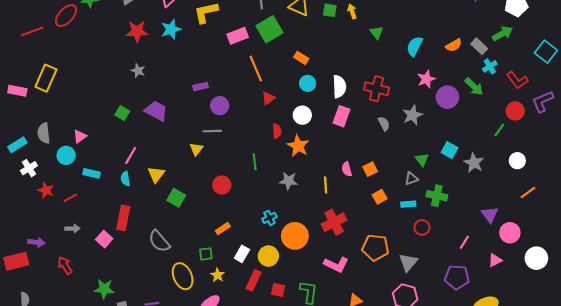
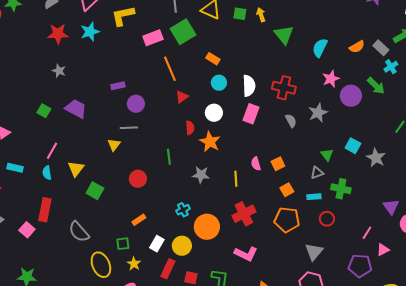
green triangle: (376, 33) -> (284, 35), size x1.5
orange pentagon: (375, 248) -> (287, 220), moved
pink triangle: (495, 260) -> (383, 250), moved

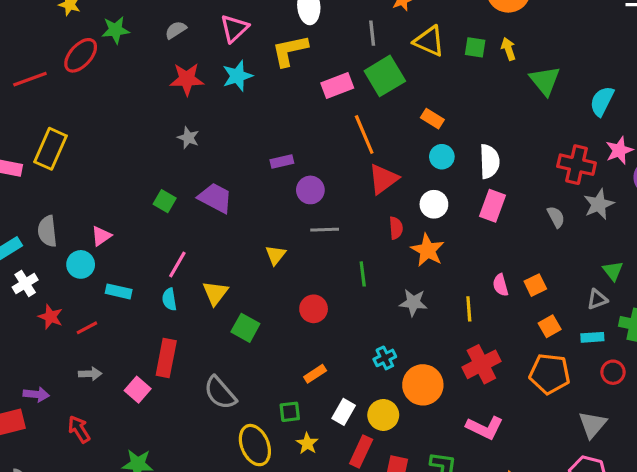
red cross: (284, 88) -> (577, 165), moved
red triangle: (182, 97) -> (383, 179), size x1.5
gray line: (129, 128) -> (325, 230), moved

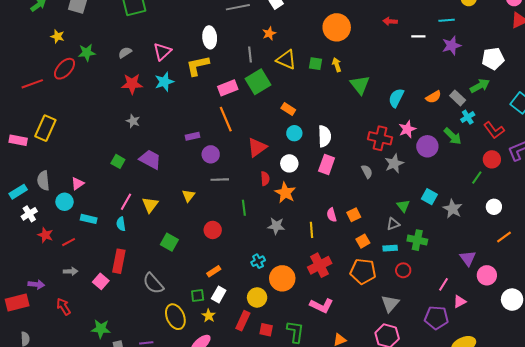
orange line: (364, 135) -> (226, 119), moved
yellow triangle: (215, 293) -> (150, 205), moved
white rectangle: (344, 412) -> (219, 294), moved

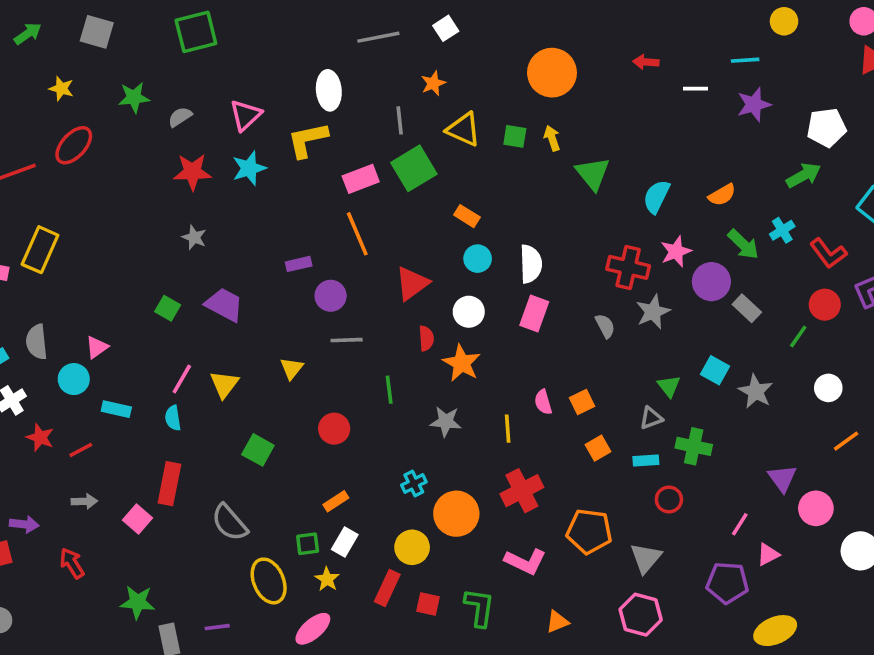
green star: (87, 53) -> (134, 97), moved
gray rectangle: (458, 98) -> (747, 308), moved
green arrow: (453, 136) -> (743, 244), moved
orange pentagon: (363, 271) -> (589, 531), moved

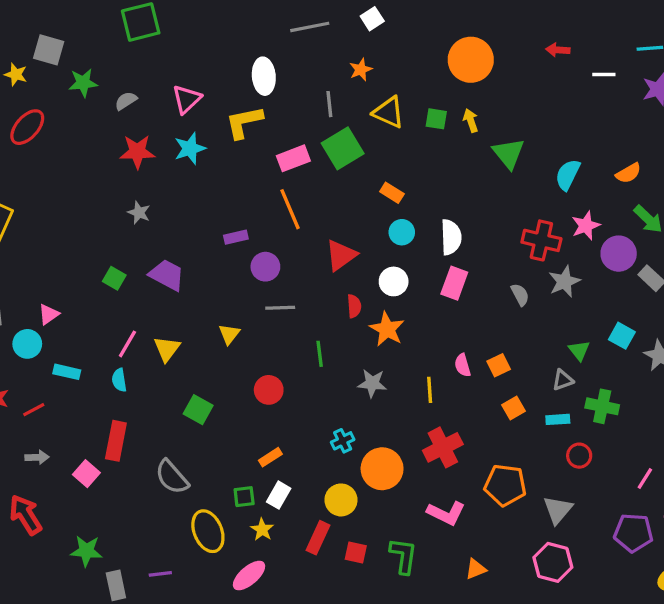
gray square: (97, 32) -> (49, 50), moved
red arrow: (72, 563) -> (26, 515), size x1.4

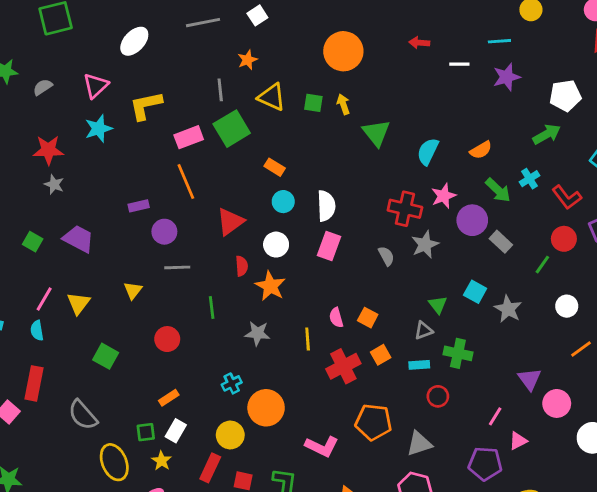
white ellipse: (264, 76) -> (134, 41), moved, turned 48
red star: (137, 152) -> (48, 150), moved
orange square: (499, 365) -> (368, 318), turned -36
red cross: (443, 447) -> (343, 366), moved
gray triangle: (558, 510) -> (419, 444), turned 32

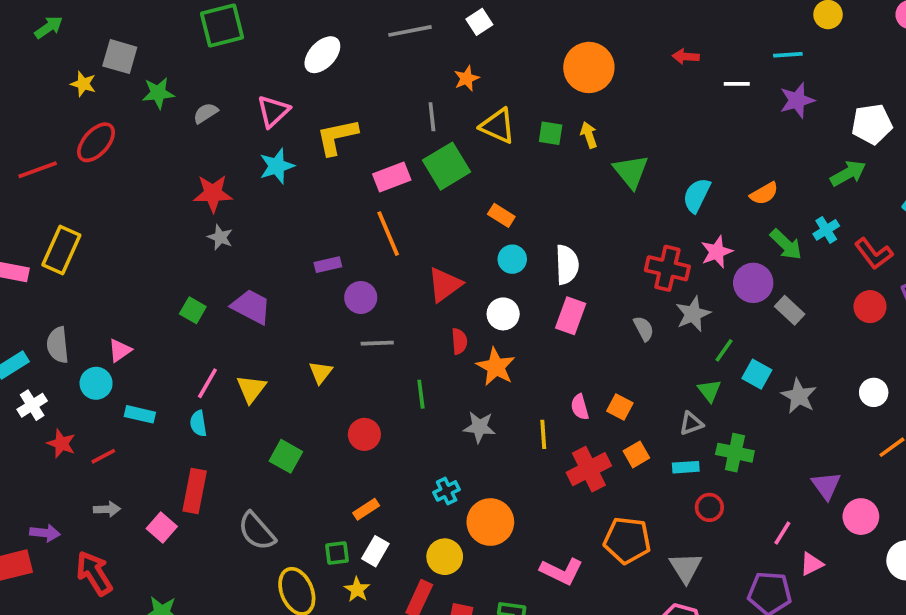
green line: (542, 265) -> (724, 350), moved
gray triangle: (419, 444) -> (686, 568), turned -44

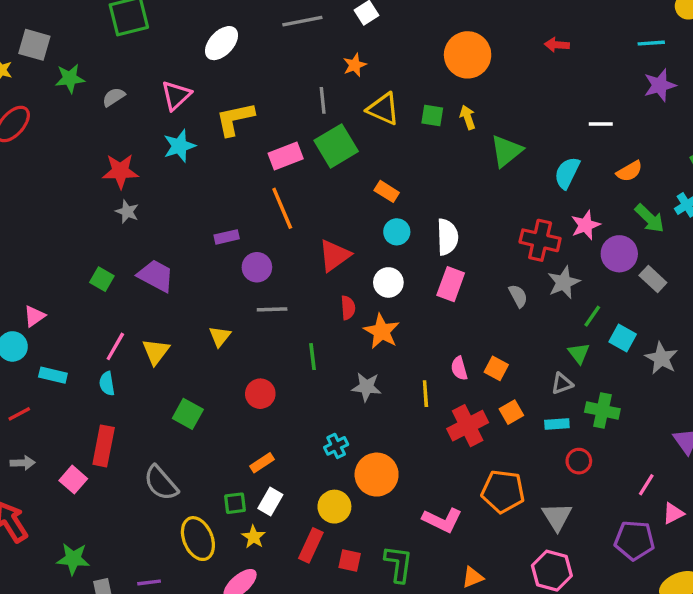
white line: (737, 84) -> (601, 124), moved
green triangle: (631, 172) -> (506, 151), turned 30

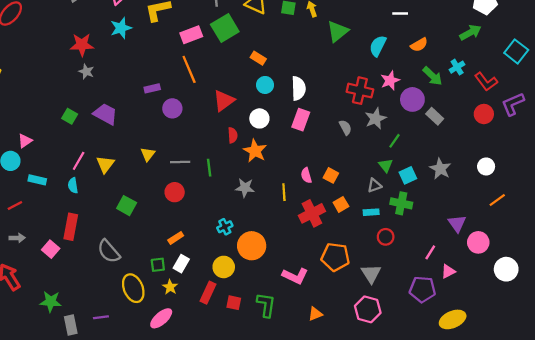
gray line: (272, 309) -> (180, 162), moved
cyan square: (623, 338) -> (408, 175), moved, turned 36

